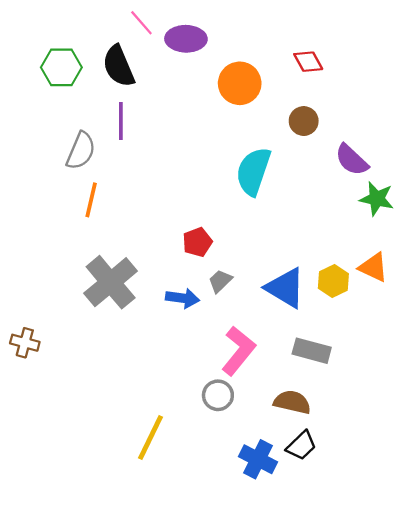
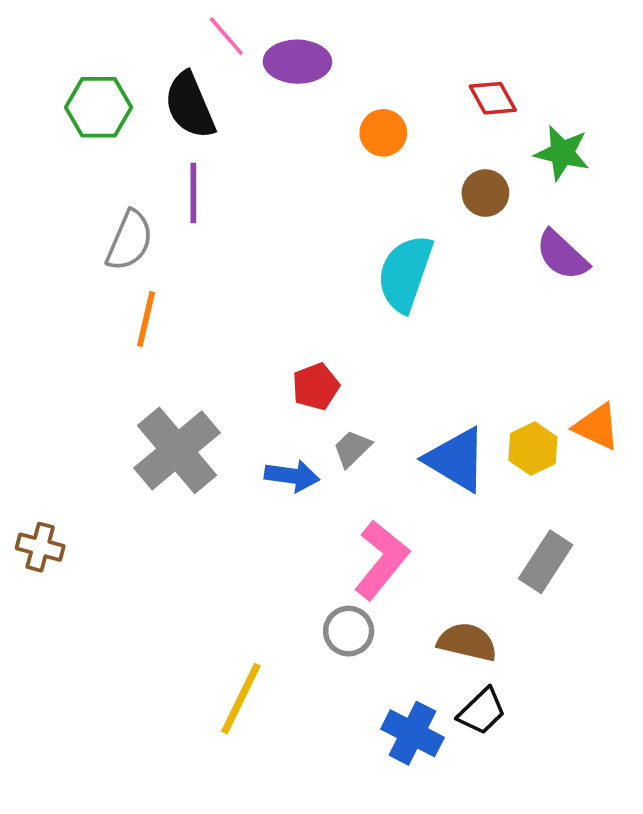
orange circle: (240, 83) -> (383, 133), size x0.7
green star: (377, 199) -> (562, 153), moved
gray rectangle: (312, 351) -> (546, 562), moved, turned -72

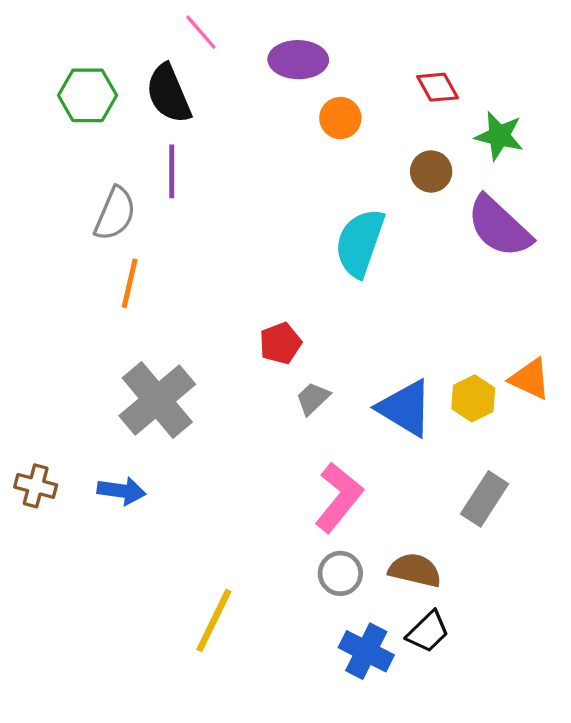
purple ellipse: (297, 62) -> (298, 60), moved
purple semicircle: (562, 255) -> (499, 227), size x1.4
blue arrow: (292, 476) -> (122, 491), moved
gray circle: (349, 631) -> (340, 573), moved

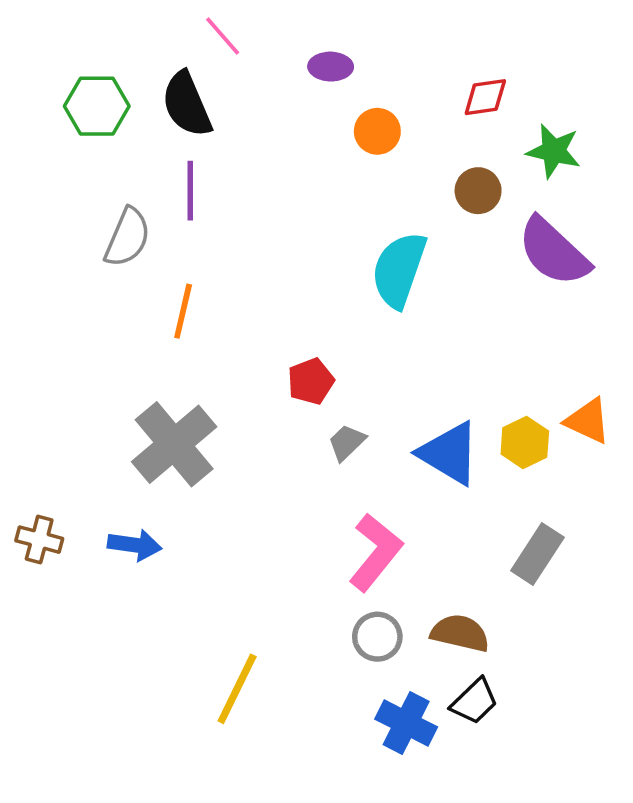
purple ellipse: (298, 60) -> (331, 67), size x0.7
red diamond: (438, 87) -> (485, 97), turned -69
orange line: (130, 283) -> (183, 311), moved

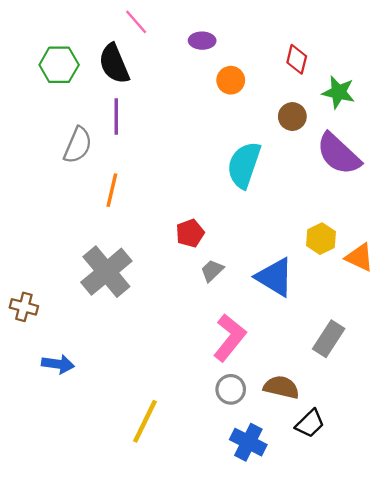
red diamond: (485, 97) -> (297, 59), turned -68
yellow hexagon: (525, 442) -> (321, 239), moved
brown cross: (39, 540) -> (24, 307), moved
blue arrow: (135, 545) -> (58, 364), moved
black trapezoid: (474, 701) -> (310, 423), moved

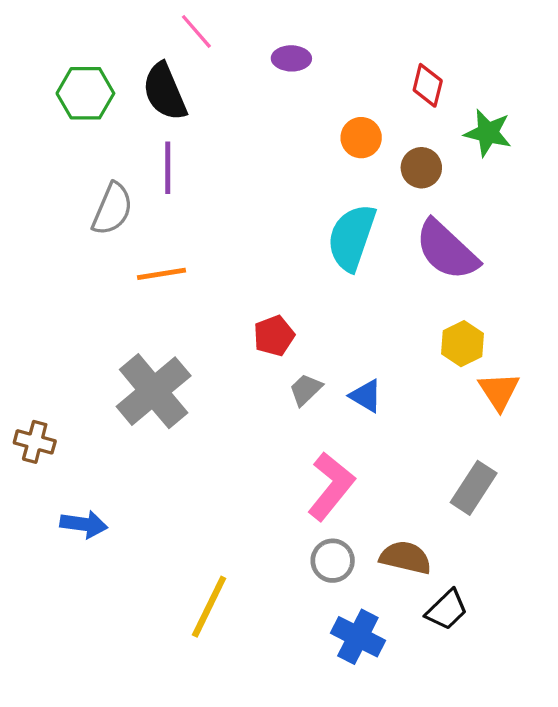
orange circle: (231, 80) -> (361, 138), moved
purple semicircle: (339, 154) -> (447, 250), moved
orange line: (112, 190) -> (161, 274), turned 68
orange triangle: (359, 257) -> (499, 391), moved, turned 32
blue triangle: (275, 277) -> (366, 396), moved, size x0.6

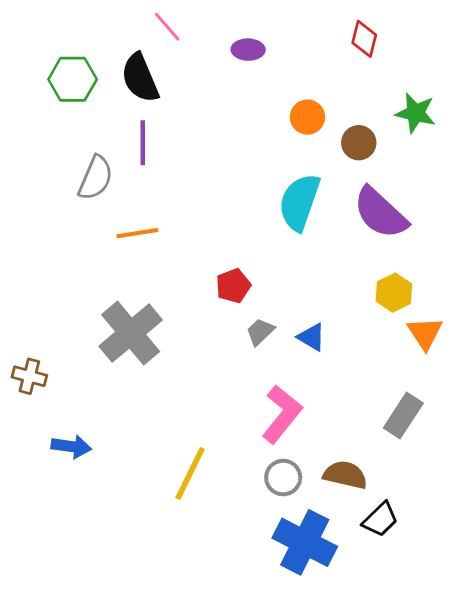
red diamond: (428, 85) -> (364, 39), moved
yellow line: (209, 607) -> (190, 473), moved
blue cross: (358, 637) -> (305, 542), size x1.4

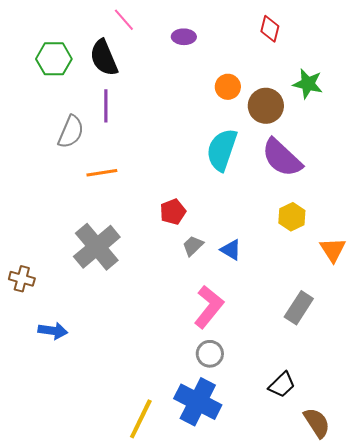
brown circle: (359, 143) -> (266, 106), size x1.4
orange triangle: (425, 333) -> (333, 250), moved
yellow line: (190, 473) -> (141, 419), moved
brown semicircle: (345, 475) -> (317, 423), moved, turned 44
blue cross: (305, 542) -> (198, 402), moved

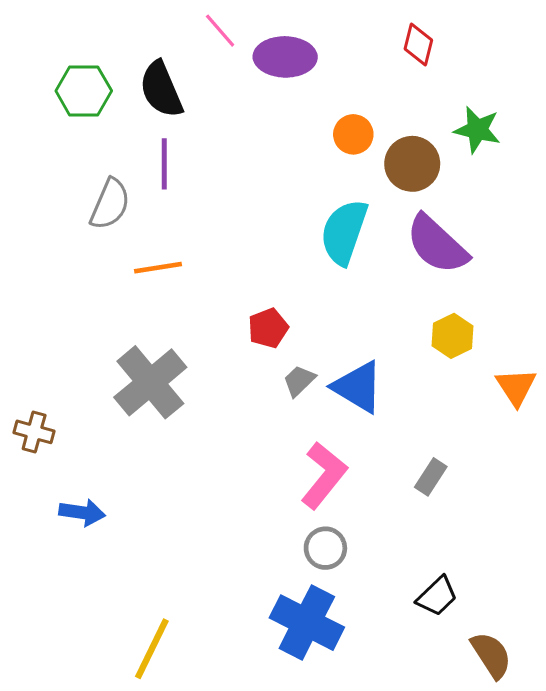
pink line: (124, 20) -> (220, 31), moved
purple ellipse: (184, 37) -> (285, 57), size x1.6
blue triangle: (231, 250) -> (358, 387), size x1.6
gray rectangle: (299, 308) -> (431, 477), moved, size x0.7
yellow line: (141, 419) -> (152, 649), moved

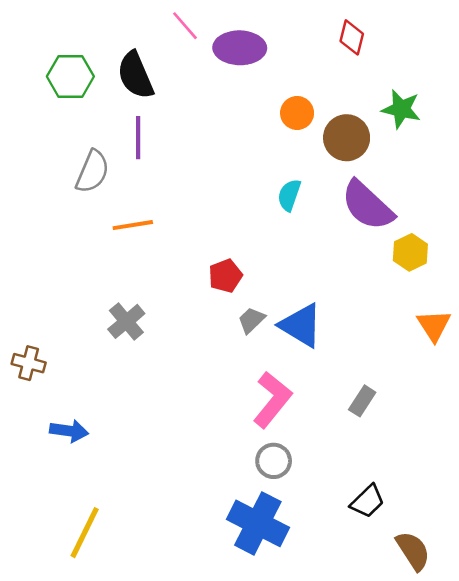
cyan semicircle: (344, 232) -> (289, 195), size x0.6
yellow hexagon: (452, 336) -> (410, 252), moved
gray cross: (150, 382) -> (126, 321), size x0.6
yellow line: (152, 649) -> (85, 533), moved

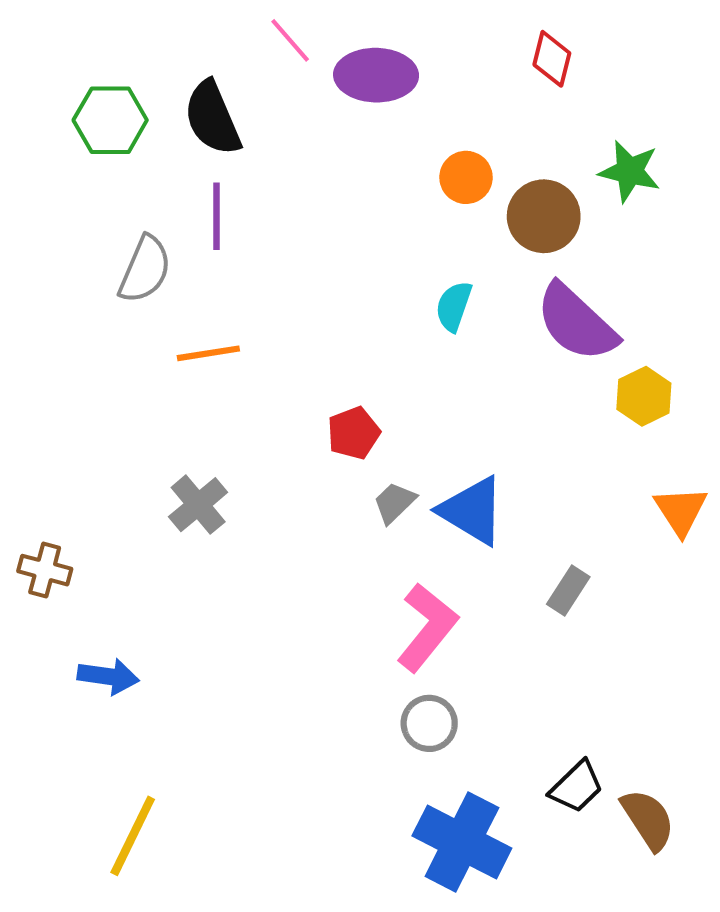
gray rectangle: (362, 401) -> (568, 590), moved
blue cross: (258, 523) -> (462, 842), moved
brown semicircle: (413, 551) -> (648, 820), moved

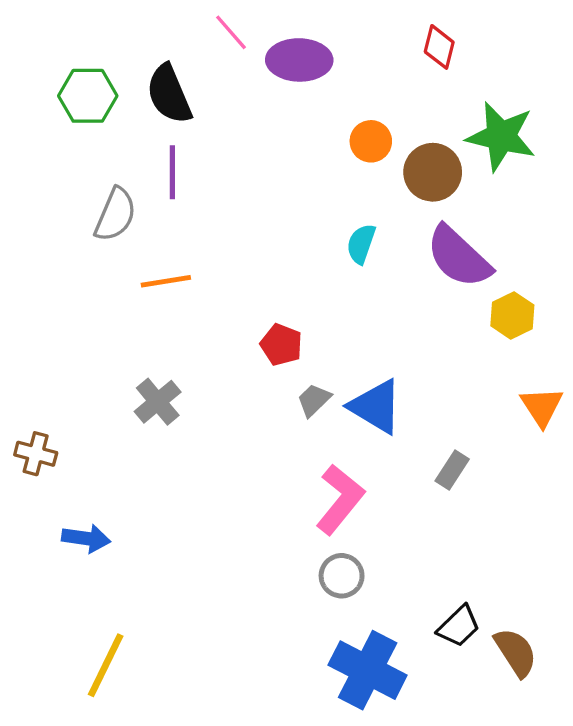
green star: (630, 171) -> (501, 136), size x1.4
red pentagon: (354, 433) -> (281, 345), turned -30

